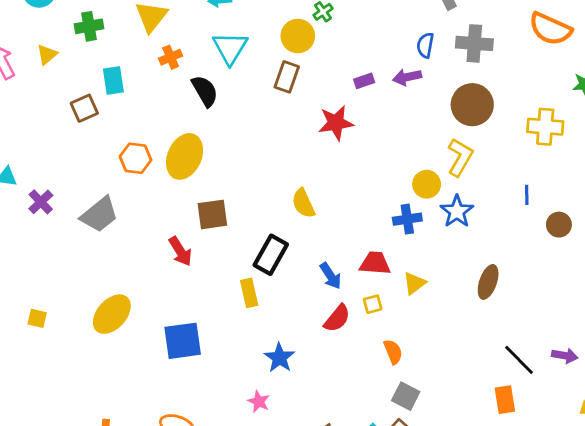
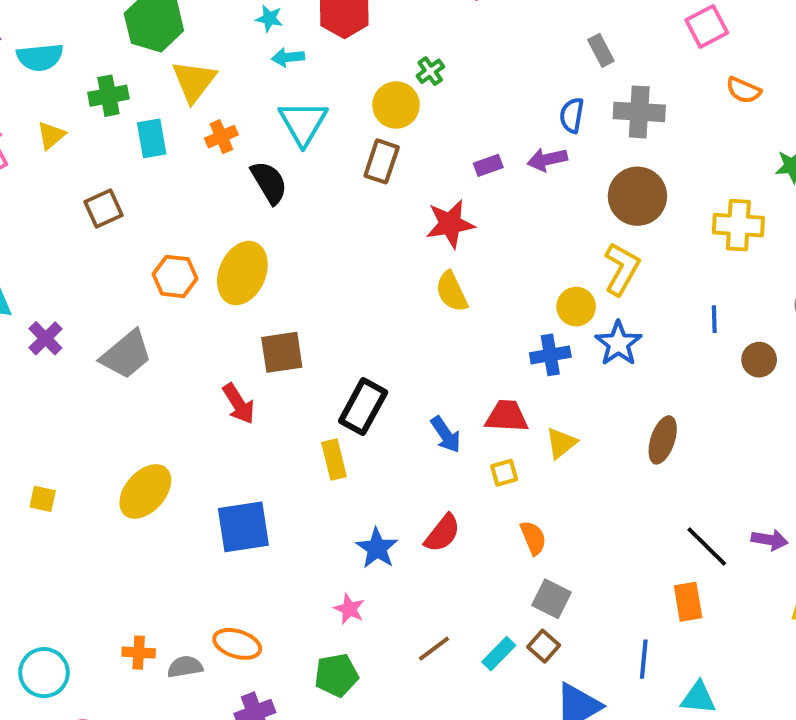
orange semicircle: (550, 29) -> (744, 90), size x0.6
cyan rectangle: (113, 81) -> (152, 138), moved
yellow semicircle: (303, 203) -> (452, 292), moved
red semicircle: (337, 318) -> (442, 533), moved

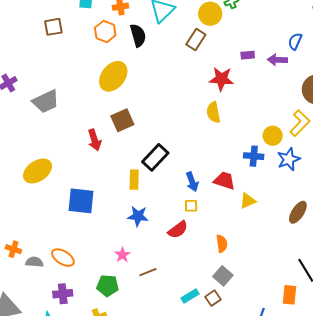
orange hexagon: (175, 276) -> (105, 31), moved
brown square: (282, 352) -> (122, 120), turned -30
yellow square: (504, 473) -> (191, 206), moved
blue star: (377, 548) -> (138, 216), moved, turned 30
brown line: (434, 649) -> (148, 272), moved

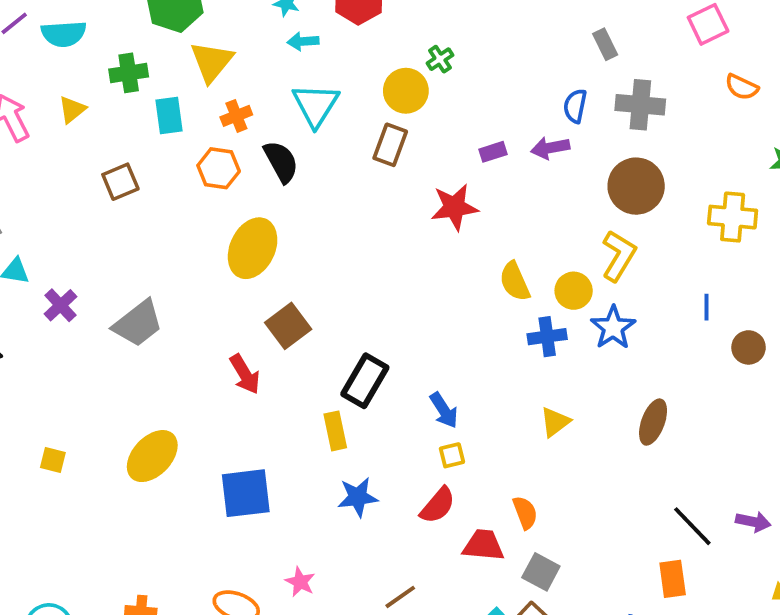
yellow semicircle: (213, 112) -> (515, 281), moved
red trapezoid: (224, 181) -> (483, 545), moved
pink star: (122, 255) -> (300, 582), moved

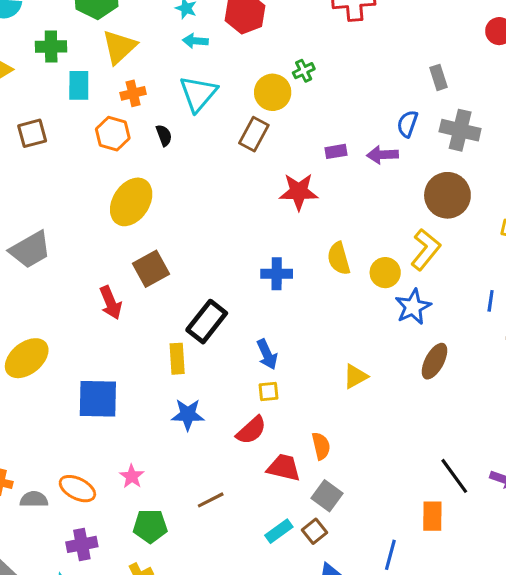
black semicircle: (281, 162) -> (164, 135), size x0.6
blue cross: (547, 337) -> (277, 274), moved
brown ellipse: (653, 422) -> (434, 361), moved

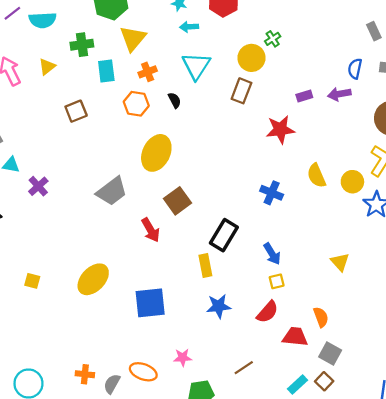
gray trapezoid: (30, 250) -> (112, 191), moved
blue cross: (277, 274) -> (272, 193), turned 30
yellow triangle: (355, 376) -> (340, 262), turned -36
pink star: (132, 476) -> (183, 358), turned -30
gray semicircle: (34, 499) -> (112, 384), turned -54

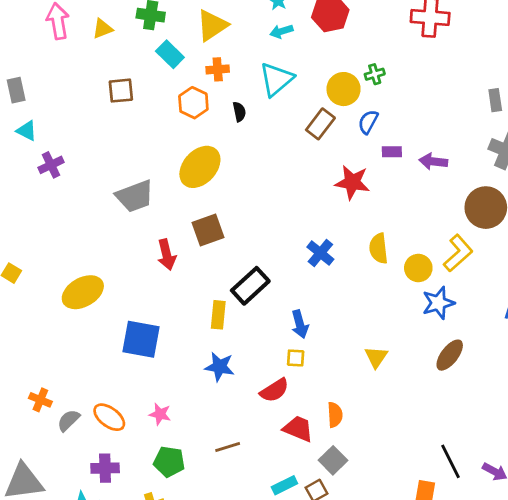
cyan arrow: (189, 27) -> (281, 31), turned -30
blue semicircle: (355, 69) -> (368, 122), moved
cyan rectangle: (106, 71) -> (170, 54), turned -55

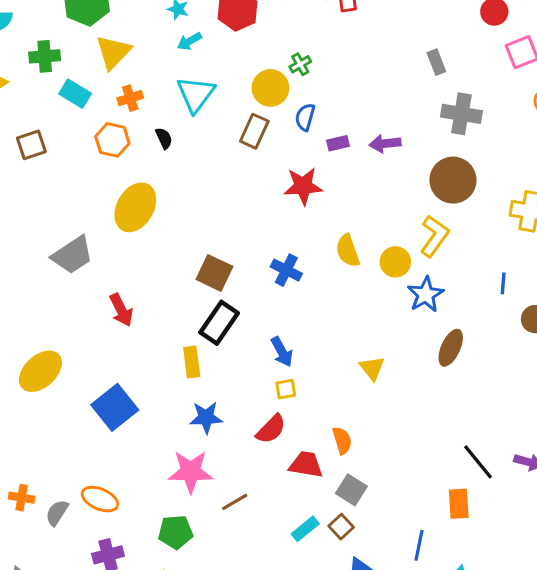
brown square: (208, 230) -> (214, 273), moved, turned -32
blue square: (141, 339) -> (115, 407), turned -36
pink star: (160, 414) -> (191, 472), moved, size x1.8

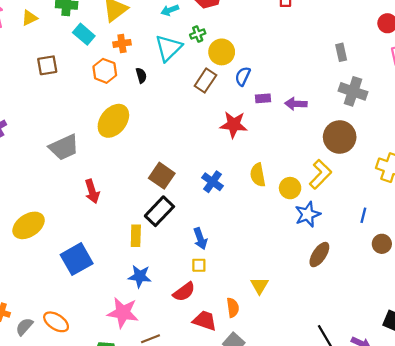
green cross: (300, 64) -> (198, 34), moved
yellow triangle: (372, 368) -> (259, 286), moved

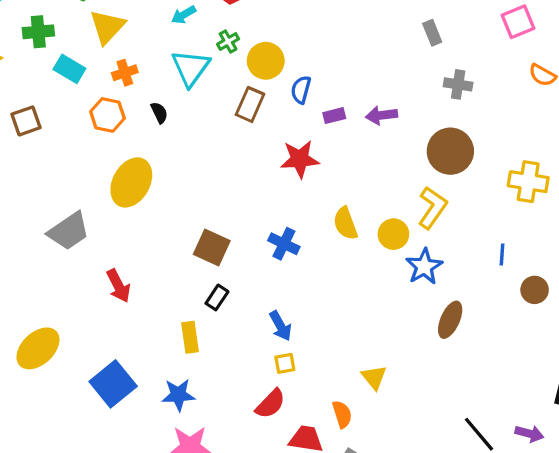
gray cross: (353, 91) -> (458, 84), size x0.7
black rectangle: (159, 211) -> (217, 297), size x0.6
blue star: (140, 276) -> (178, 395), moved

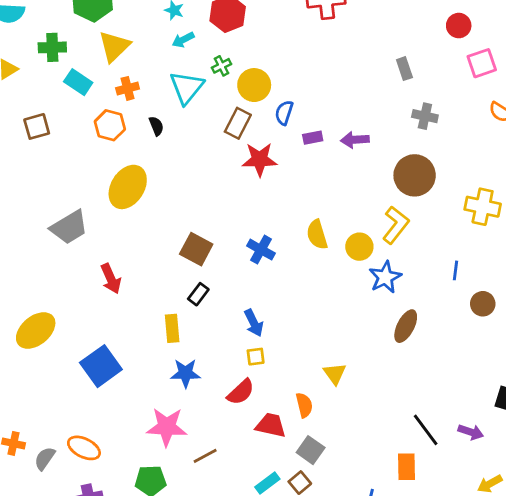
red star: (300, 159) -> (260, 160), moved
blue star: (178, 395) -> (186, 373), moved

